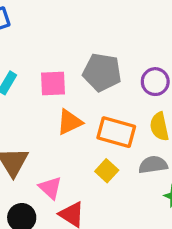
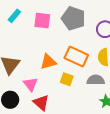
orange triangle: (69, 122) -> (48, 62), moved
yellow square: (107, 171) -> (67, 79), turned -32

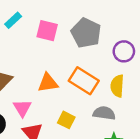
yellow square: (67, 79) -> (66, 120), moved

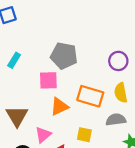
pink square: (47, 31) -> (48, 80), moved
gray pentagon: (86, 33) -> (64, 56), moved
pink triangle: (22, 108) -> (43, 135), turned 36

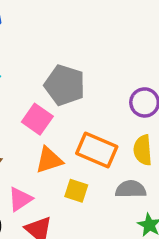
pink square: (48, 80) -> (37, 119), turned 30
yellow square: (84, 135) -> (76, 191), moved

